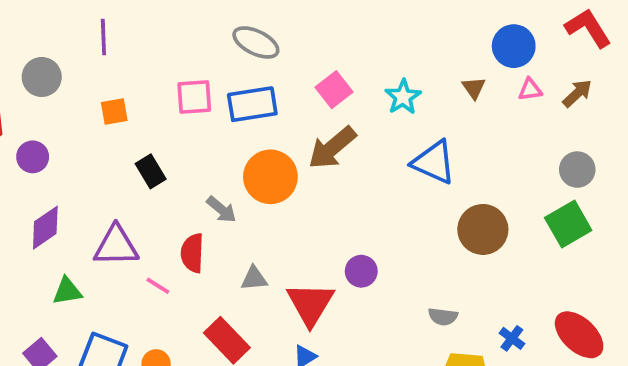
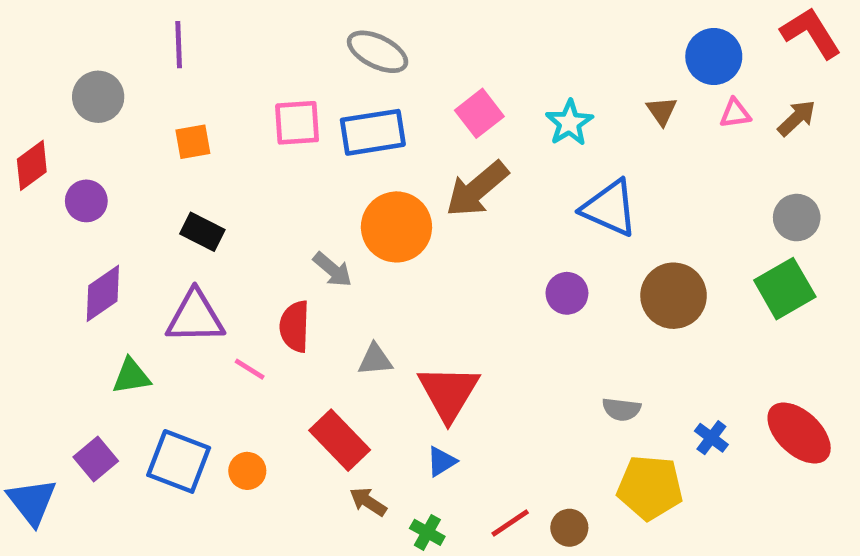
black rectangle: (151, 171) -> (202, 232), moved, turned -32
purple circle: (361, 271) -> (567, 293), moved

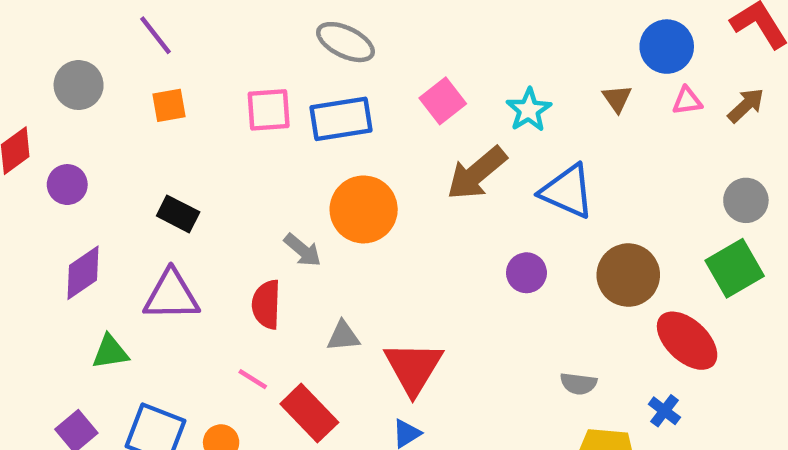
purple line: (179, 45) -> (155, 35), turned -36
orange square: (193, 142) -> (169, 105), moved
brown arrow: (477, 189) -> (477, 173), moved
pink line: (250, 369) -> (253, 379), moved
red ellipse: (799, 433) -> (687, 341), moved

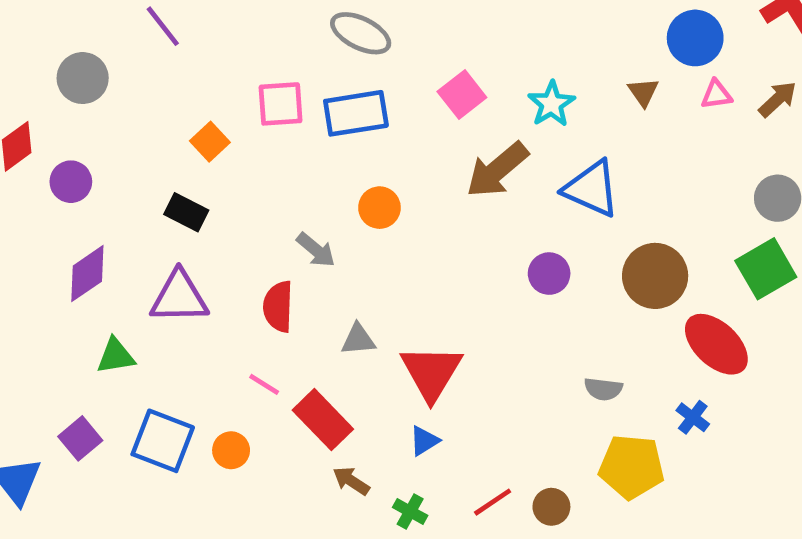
orange square: (169, 105) -> (210, 142), moved, turned -33
orange circle: (364, 209) -> (379, 208), size x0.6

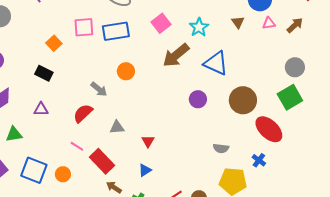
purple triangle: (179, 297) -> (41, 109), size x0.6
red semicircle: (278, 307) -> (83, 113), turned 45
red triangle: (431, 372) -> (148, 141), size x0.5

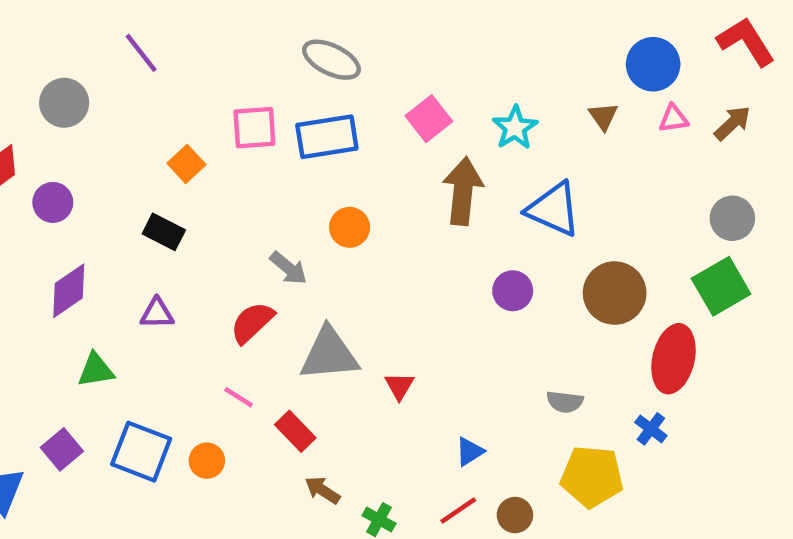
brown arrow: (176, 55) -> (463, 191), turned 136
gray triangle: (117, 127) -> (329, 354), size x1.8
red ellipse: (269, 129) -> (674, 359), turned 60
red rectangle: (102, 161) -> (295, 431), size x0.7
blue triangle: (145, 170) -> (470, 452), moved

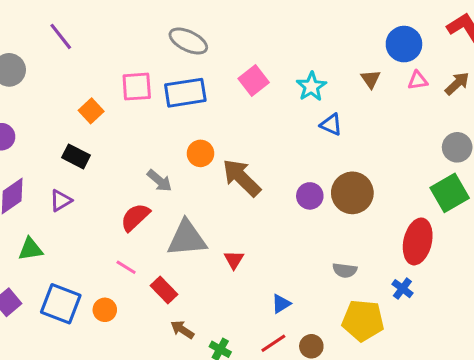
brown arrow: (463, 191) -> (241, 178), moved, turned -51
blue triangle: (553, 209) -> (331, 125), moved, size x0.6
brown circle: (615, 293) -> (352, 193), moved
purple triangle: (157, 313) -> (61, 200), moved, turned -30

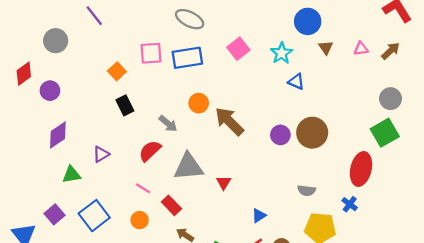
blue circle: (404, 44) -> (308, 21), moved
black rectangle: (76, 156) -> (125, 105), moved, turned 36
purple triangle: (61, 200) -> (101, 154), moved
blue square: (61, 304) -> (94, 216), turned 32
orange circle: (105, 310) -> (140, 220), moved

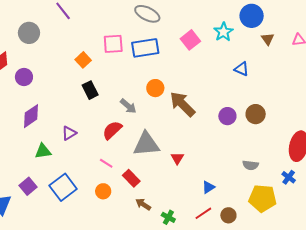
cyan star: (282, 53) -> (223, 32), moved
brown circle: (312, 133) -> (256, 114), size x0.7

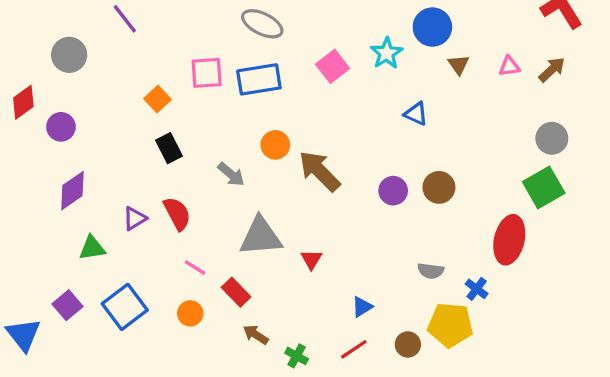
red semicircle: (112, 130) -> (177, 214), moved, turned 105
blue cross: (289, 177) -> (477, 289), moved
brown circle: (228, 215) -> (408, 344), moved

